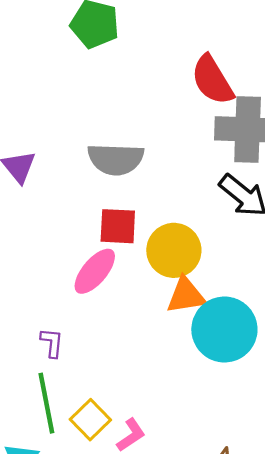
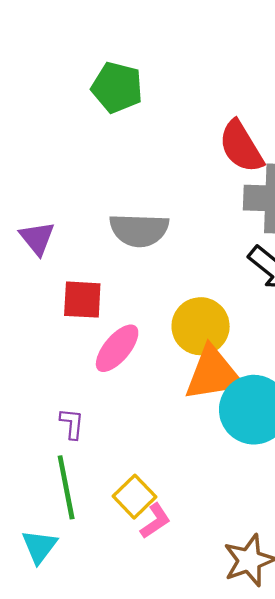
red square: (118, 226) -> (82, 300), moved
orange triangle: (186, 295) -> (213, 374), size x1.4
yellow square: (90, 420) -> (134, 497), moved

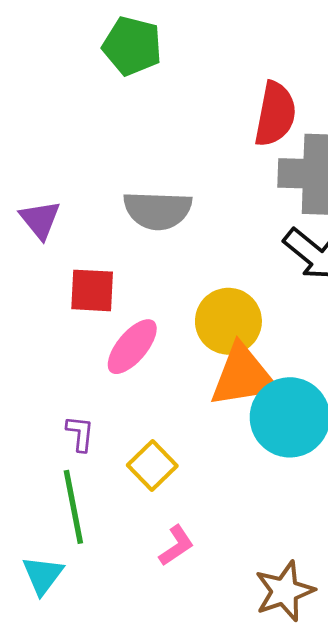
red semicircle: (241, 147) -> (275, 114), turned -138
yellow square: (134, 497) -> (152, 465), moved

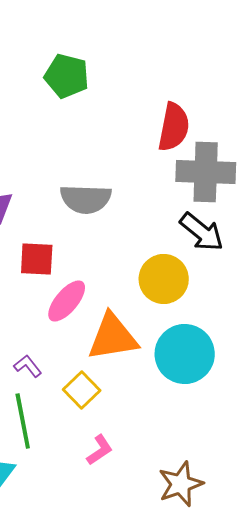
yellow circle: (228, 321) -> (164, 279), moved
orange triangle: (243, 376) -> (113, 337), moved
purple L-shape: (80, 433) -> (28, 366), turned -44

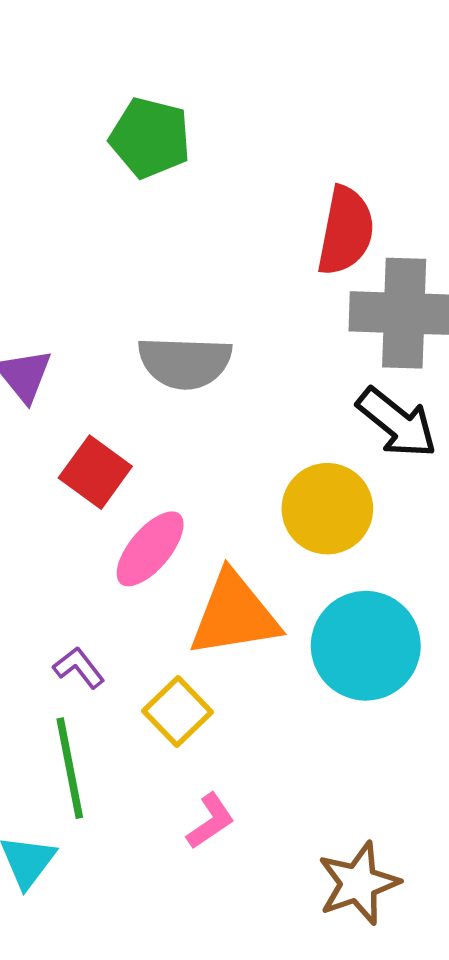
red square: (37, 259) -> (95, 472), turned 33

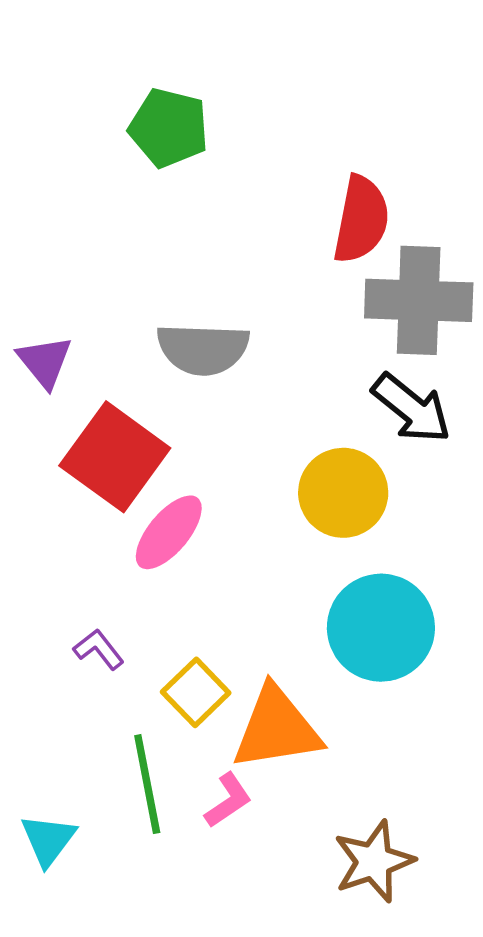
red square: (95, 472) -> (115, 457), size x1.5
orange triangle: (234, 615) -> (277, 728), moved
green line: (70, 768) -> (147, 784), moved

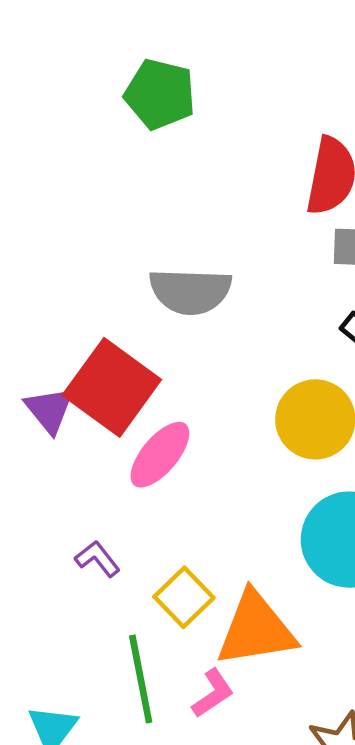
purple triangle: (45, 362) -> (49, 410), moved

